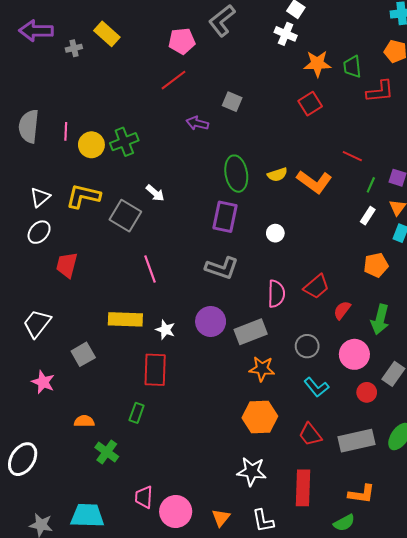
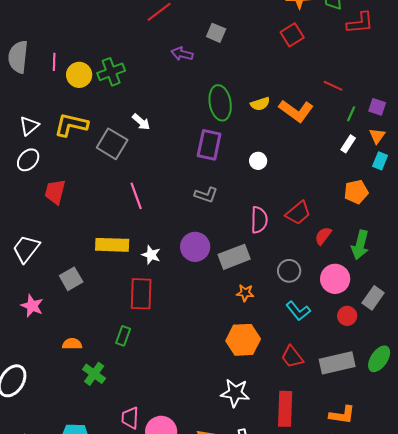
gray L-shape: (222, 268) -> (206, 195), size x0.7
orange star: (262, 369) -> (245, 293), size x0.7

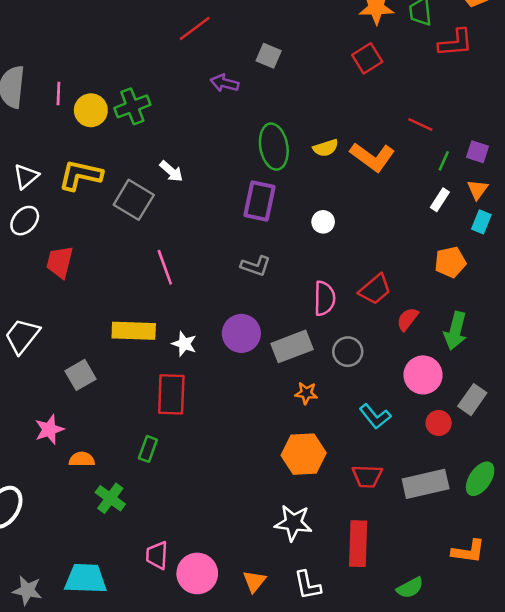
gray circle: (289, 271) -> (348, 352), moved
pink star: (32, 306) -> (49, 429), moved, turned 30
red trapezoid: (292, 357) -> (367, 476), turned -50
orange L-shape: (342, 415) -> (468, 551), moved

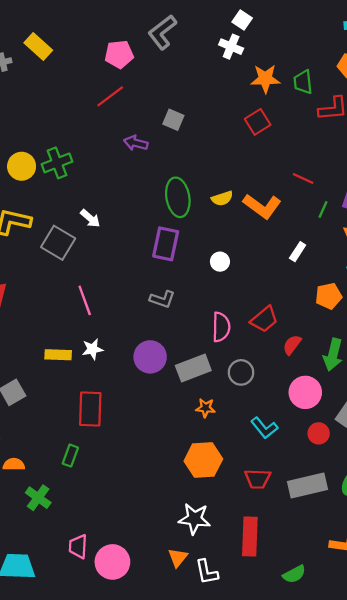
white rectangle: (440, 200) -> (298, 252), moved
yellow rectangle: (134, 331) -> (58, 355), size x0.7
white star: (184, 344) -> (92, 349), moved, turned -30
orange triangle: (254, 581) -> (178, 558), moved

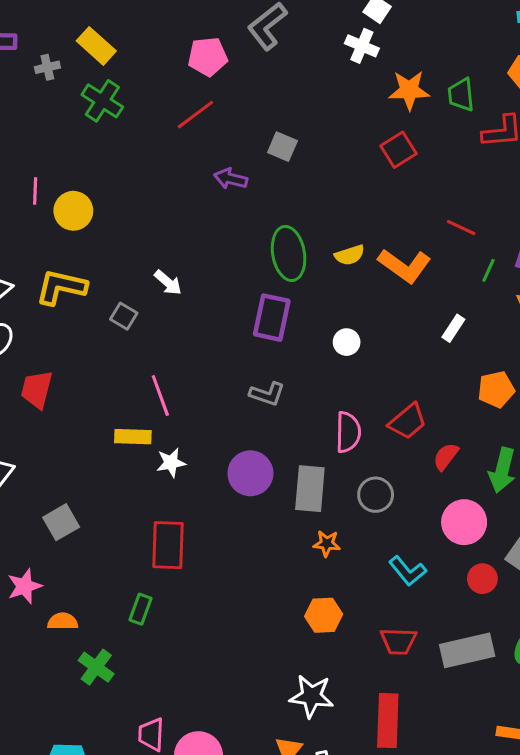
green cross: (57, 163) -> (102, 101), moved, turned -36
gray square: (58, 243) -> (124, 316), size x0.6
yellow rectangle: (58, 355) -> (133, 437), moved
gray rectangle: (193, 368) -> (310, 489), turned -64
orange hexagon: (203, 460) -> (324, 615), size x0.7

